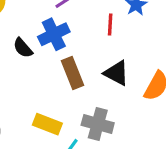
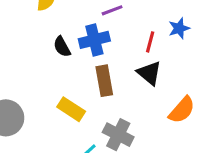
black triangle: (116, 73) -> (149, 73), moved
yellow rectangle: (47, 124) -> (71, 109), moved

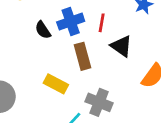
red line: (150, 42) -> (102, 23), moved

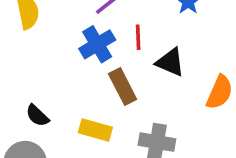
black semicircle: (43, 30) -> (37, 116), moved

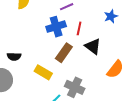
brown rectangle: (123, 86) -> (64, 53), turned 48
black semicircle: (37, 116) -> (14, 56), turned -56

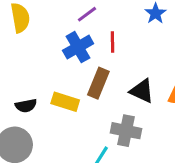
black triangle: (93, 46) -> (142, 91), moved
yellow rectangle: (43, 72) -> (65, 102), moved

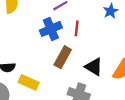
yellow rectangle: (65, 102) -> (29, 82), moved

